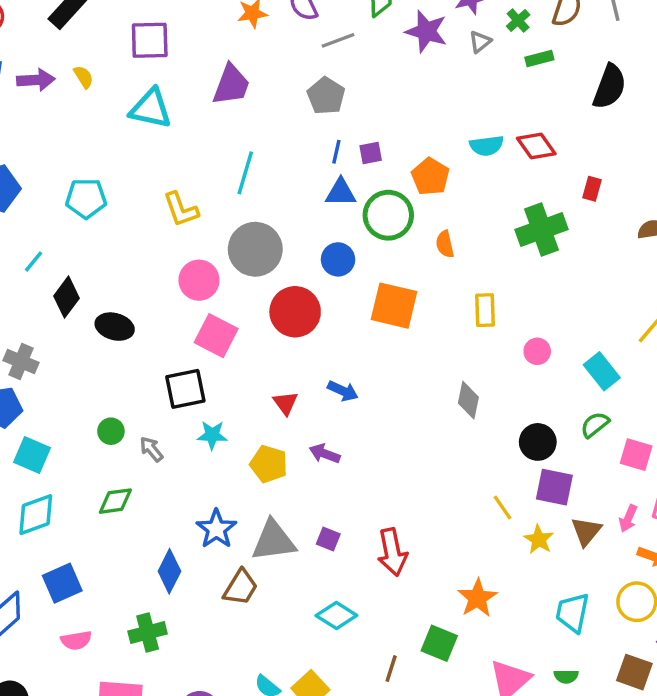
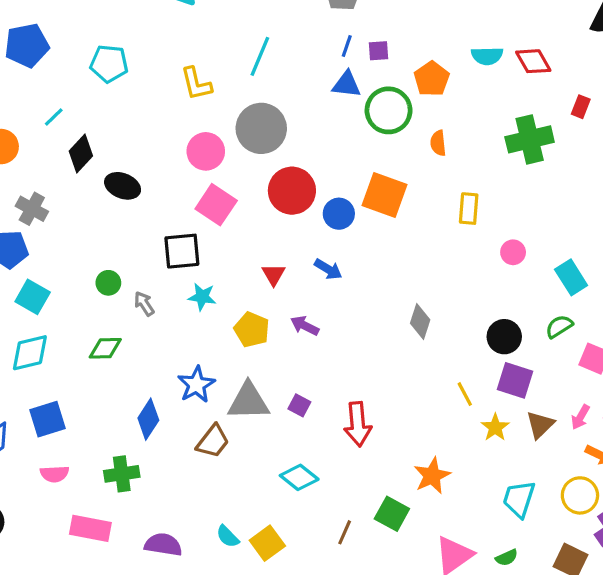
blue circle: (338, 259) -> (339, 214), moved
gray diamond: (468, 400) -> (420, 321), moved
green semicircle: (566, 676) -> (507, 558), turned -30

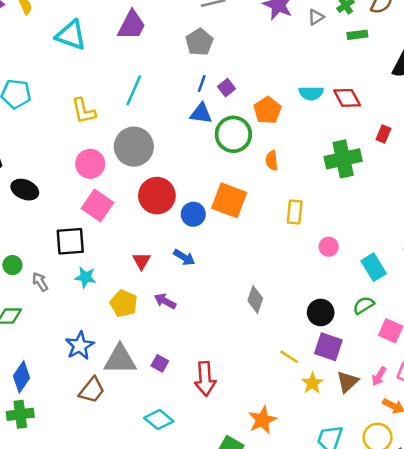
purple square: (379, 51) -> (226, 88), turned -35
yellow line: (465, 394) -> (289, 357), turned -30
blue diamond: (148, 419) -> (21, 377), moved

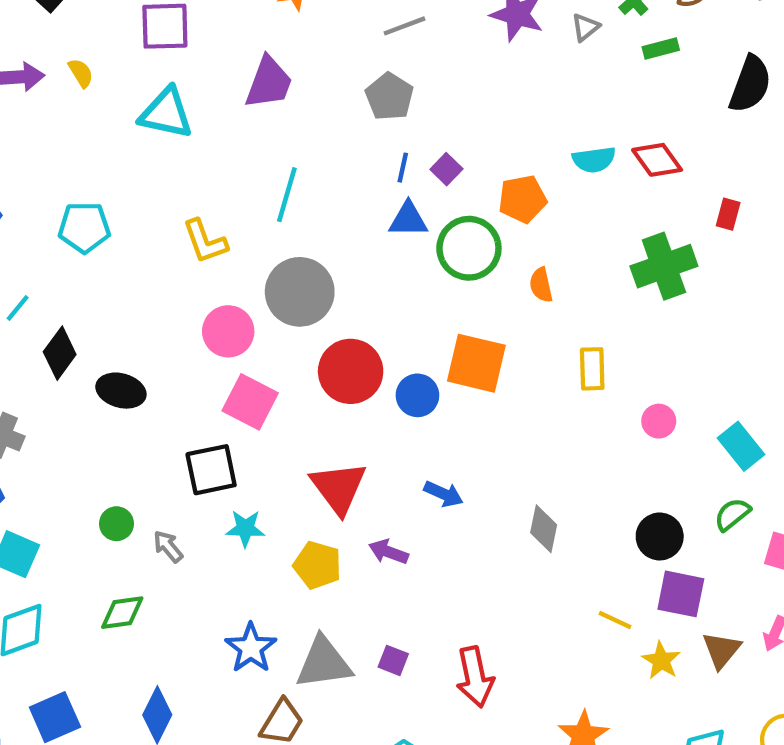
orange pentagon: (267, 110) -> (522, 199), turned 30
blue arrow: (184, 257) -> (443, 494), moved
red triangle: (141, 261) -> (338, 488), size x1.8

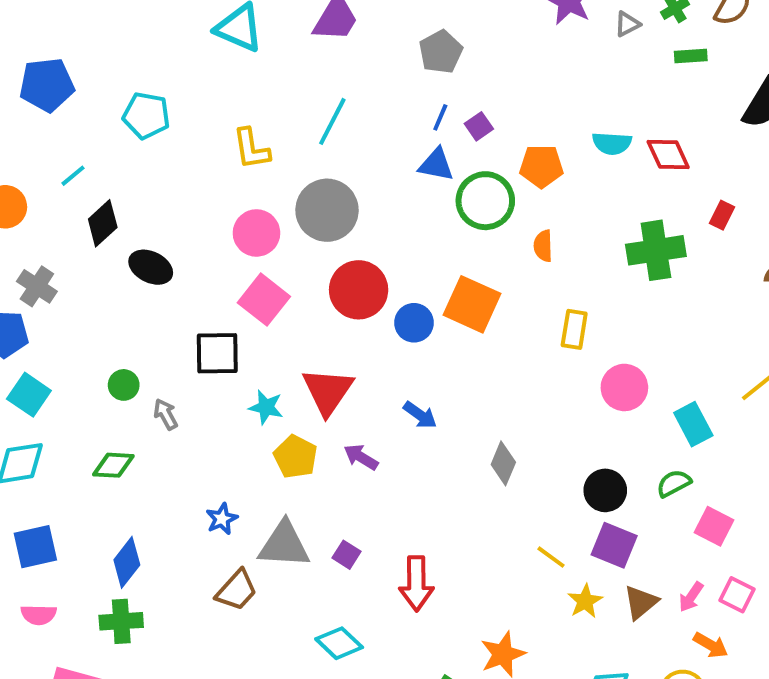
pink circle: (659, 421) -> (624, 387), size x1.5
cyan star: (245, 528) -> (266, 407), moved
blue star: (251, 648) -> (222, 519), size x0.7

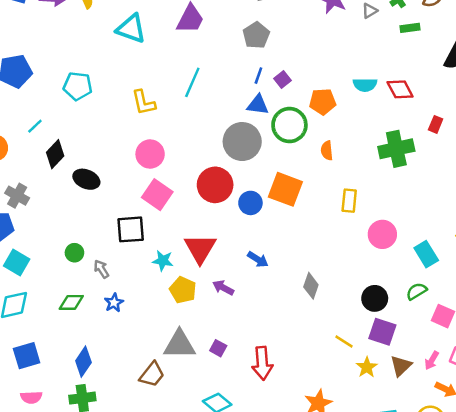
gray circle: (327, 210) -> (242, 142), moved
blue star: (222, 519) -> (114, 303), moved

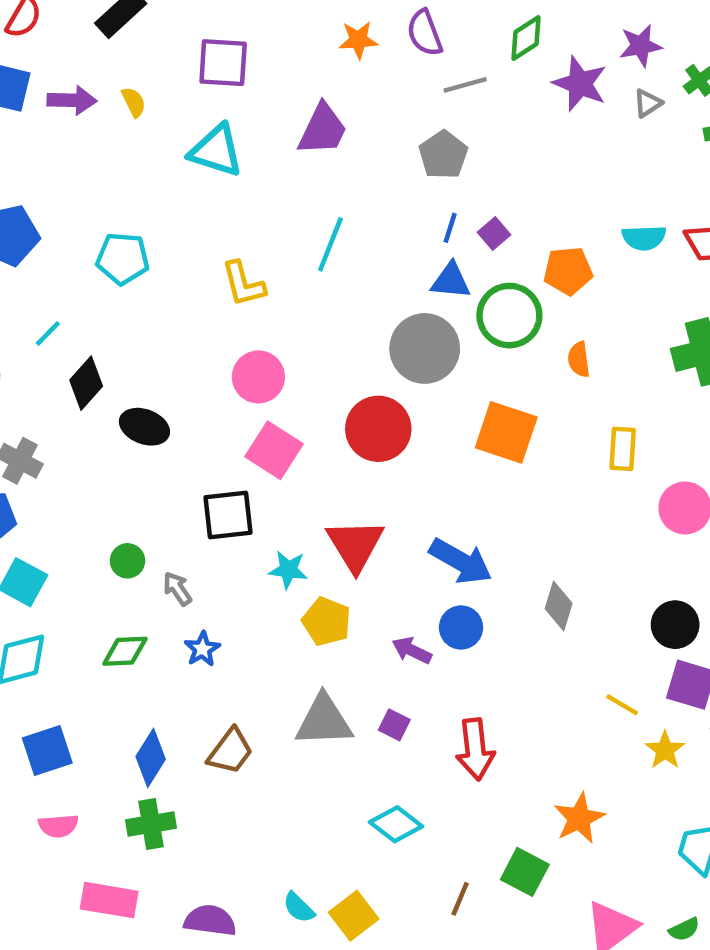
blue circle: (250, 203) -> (461, 627), moved
blue arrow: (258, 259) -> (461, 561), size x1.6
purple arrow: (223, 288) -> (412, 650), moved
brown trapezoid: (152, 374) -> (230, 751), moved

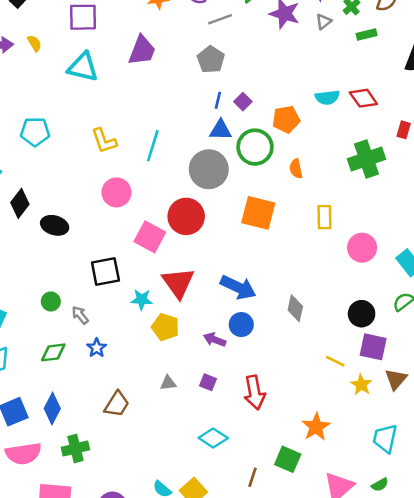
cyan line: (330, 244) -> (153, 146), moved
pink square: (274, 450) -> (150, 237), moved
gray triangle: (324, 721) -> (168, 383), size x0.5
blue diamond: (151, 758) -> (52, 409), moved
pink semicircle: (58, 826) -> (23, 454), size x1.6

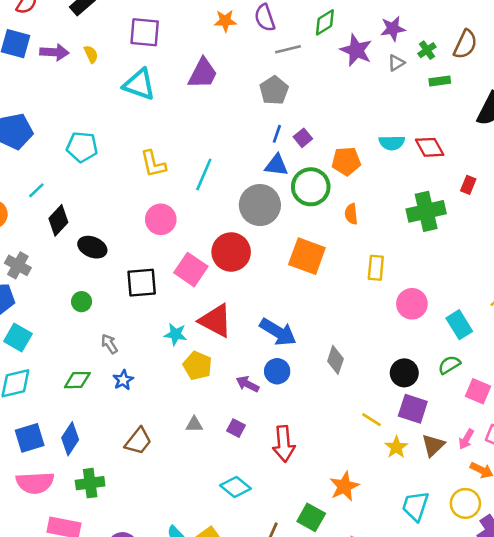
black square: (105, 271) -> (142, 283), moved
red triangle: (178, 283) -> (216, 321), turned -32
green circle: (51, 302) -> (82, 302), moved

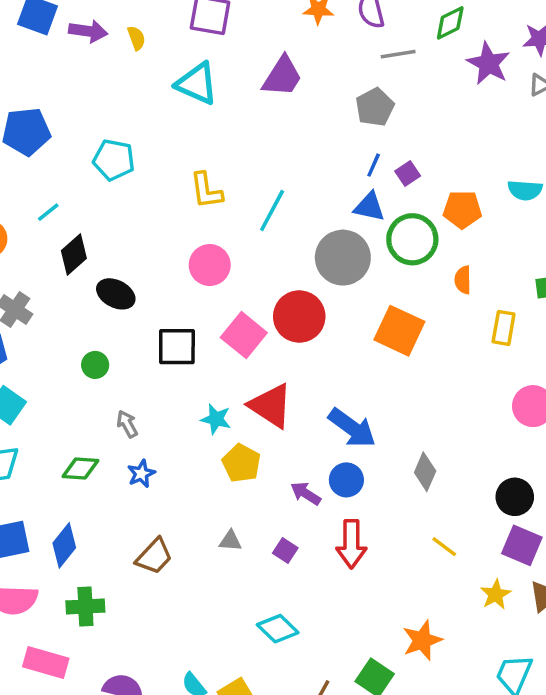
yellow rectangle: (376, 268) -> (504, 328), moved
yellow line: (372, 420) -> (444, 547), moved
red arrow: (284, 444) -> (351, 544), moved

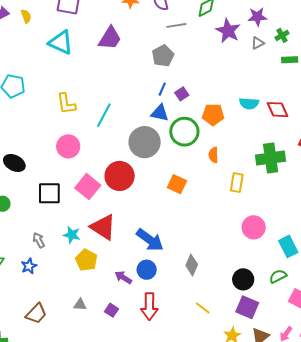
orange square: (399, 331) -> (177, 184), size x0.7
gray arrow: (127, 424) -> (39, 240), moved

